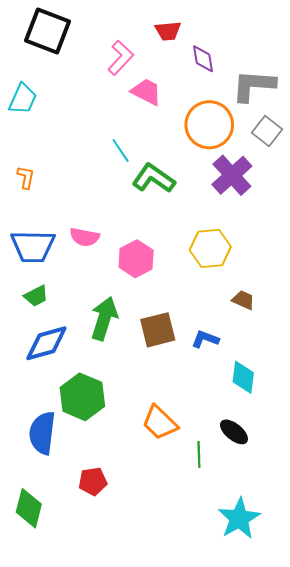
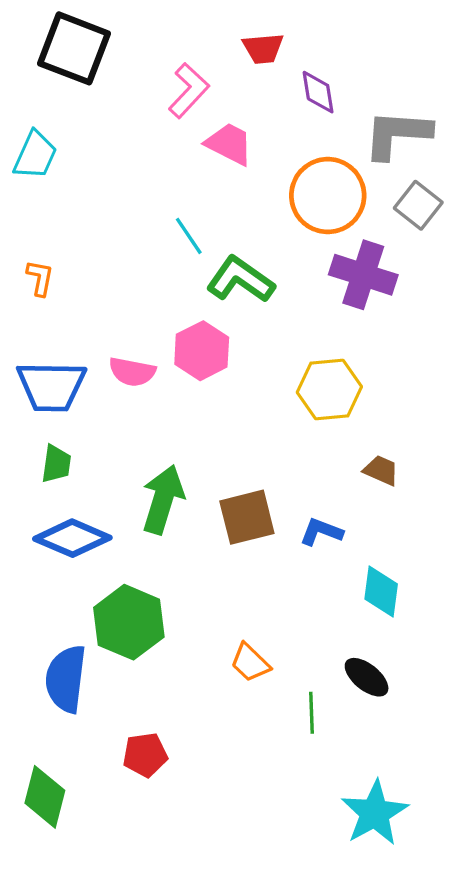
purple cross: (232, 175) -> (363, 275), turned -30
pink hexagon: (136, 259) -> (202, 351), moved
green trapezoid: (36, 296) -> (56, 464), turned -55
blue diamond: (46, 343) -> (72, 538), turned 39
orange trapezoid: (160, 423) -> (250, 663), size x0.7

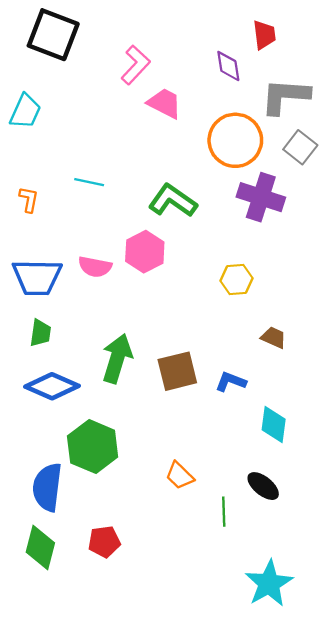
red trapezoid: (263, 48) -> (264, 35), moved, turned -92
cyan line: (189, 236) -> (89, 182), moved, turned -44
yellow hexagon: (329, 389) -> (236, 280), size x0.7
green diamond: (45, 797) -> (40, 548), moved

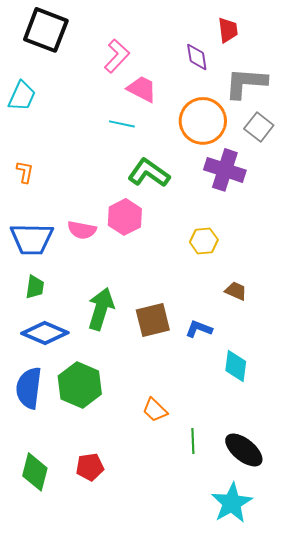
cyan line: (89, 182) -> (122, 124), moved
black ellipse: (263, 486) -> (244, 450), moved, size x1.4
blue semicircle: (47, 487) -> (29, 388), moved

